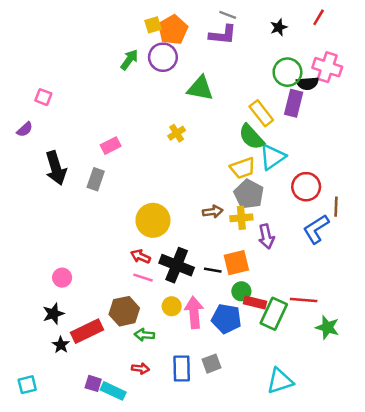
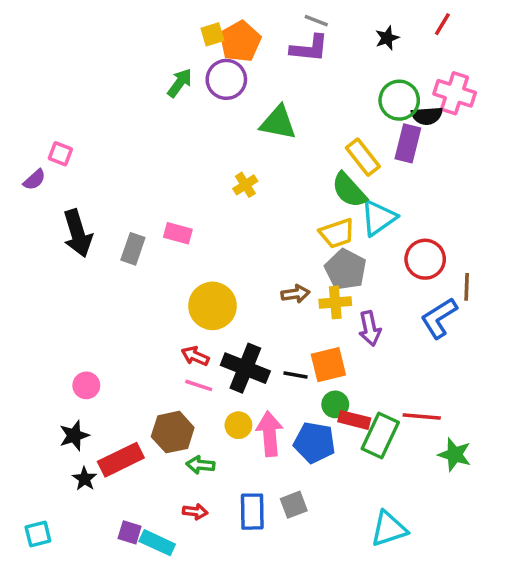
pink square: (43, 97) -> (60, 154), moved
pink rectangle: (111, 146) -> (178, 233), moved, turned 42

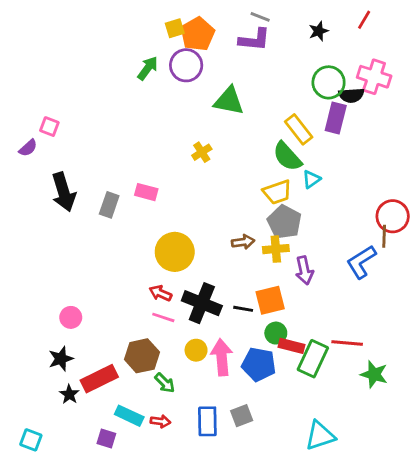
cyan triangle: (378, 218) -> (311, 179), size x0.6
red circle: (425, 259) -> (393, 216), moved
green arrow: (200, 465) -> (165, 383), turned -140
cyan square: (38, 534) -> (31, 440), turned 35
cyan rectangle: (157, 543) -> (129, 416), moved

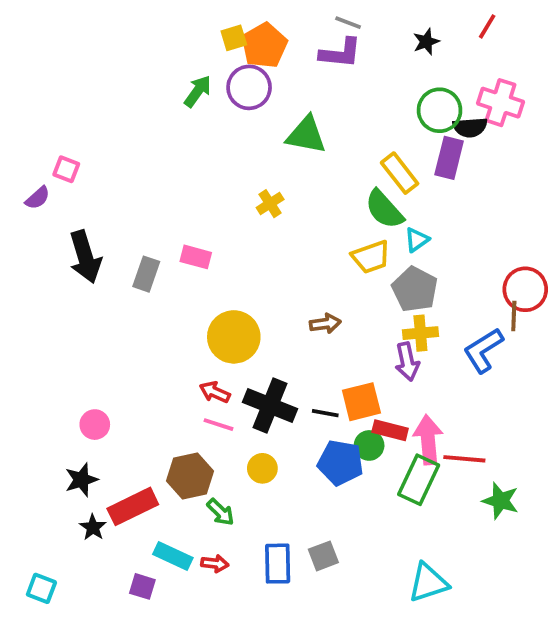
gray pentagon: (284, 222) -> (415, 289), moved
yellow cross: (276, 249) -> (420, 333), moved
red rectangle: (292, 346) -> (390, 430), moved
pink arrow: (222, 357) -> (428, 440), moved
blue pentagon: (259, 364) -> (340, 463), moved

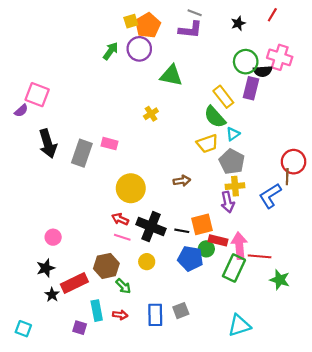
pink square: (66, 169) -> (37, 95), size x1.6
gray rectangle: (146, 274) -> (82, 153), size x1.4
cyan rectangle: (173, 556) -> (97, 311), turned 54

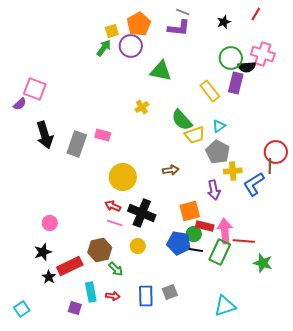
yellow square: (131, 21) -> (112, 31), moved
green semicircle: (215, 117) -> (182, 120), moved
yellow cross: (235, 186) -> (233, 171), moved
black line: (182, 231) -> (196, 250), moved
cyan square: (23, 329) -> (22, 309), turned 35

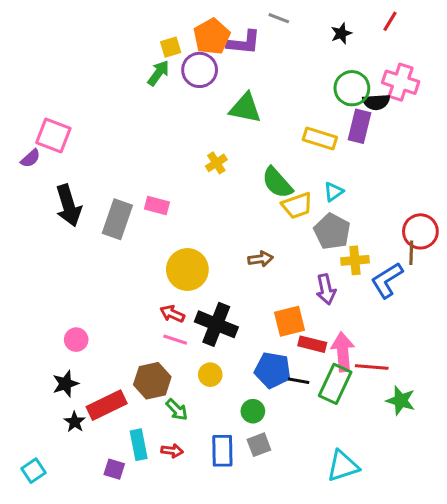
purple L-shape: (179, 28) -> (244, 43), moved
yellow rectangle: (210, 91) -> (320, 139), turned -35
green circle: (194, 234) -> (253, 411), moved

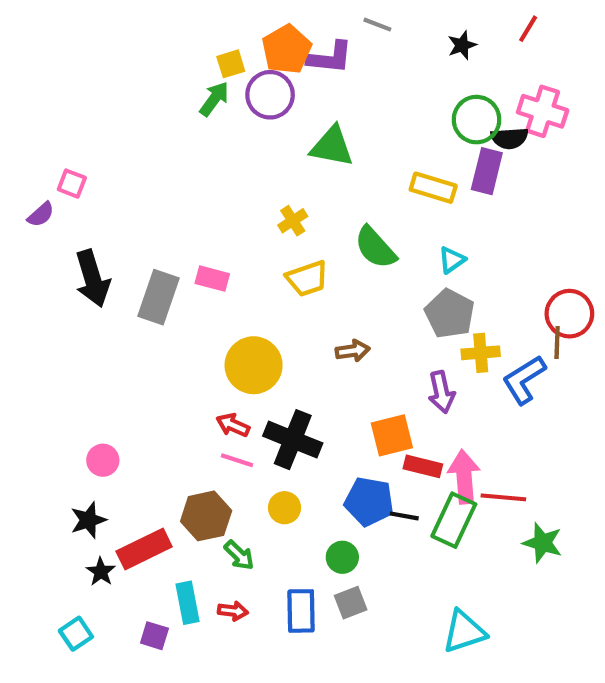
pink square: (53, 135) -> (72, 184), size x0.6
yellow trapezoid: (297, 206) -> (307, 279), moved
cyan square: (34, 471) -> (76, 634), moved

